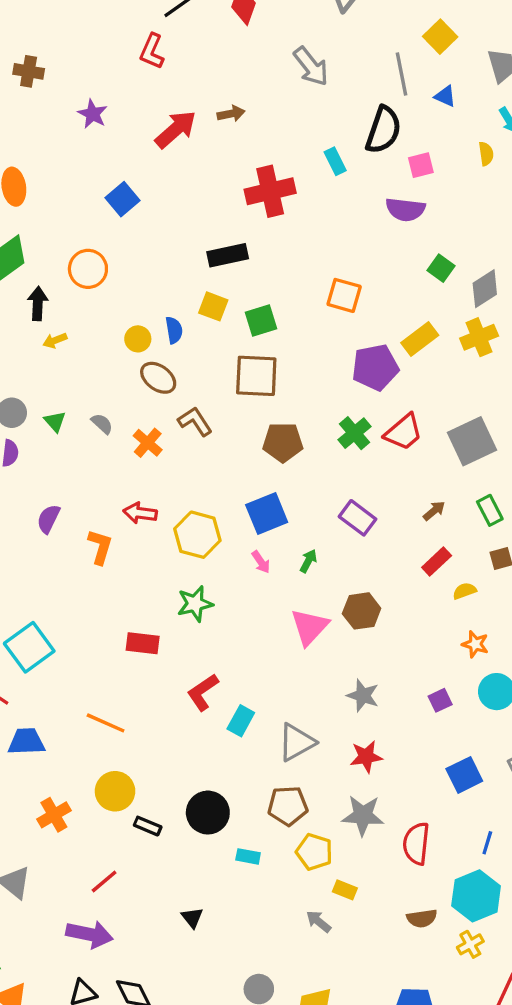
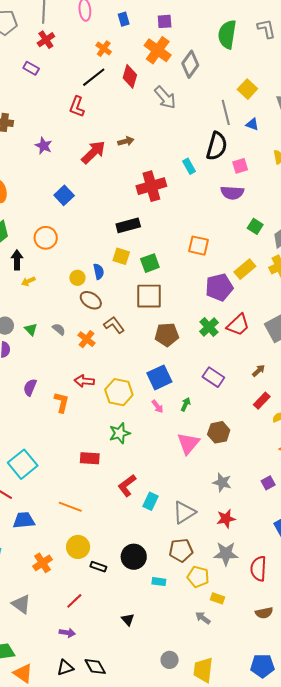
gray arrow: (311, 66) -> (165, 97), moved
purple arrow: (90, 934) -> (67, 633), size x0.6

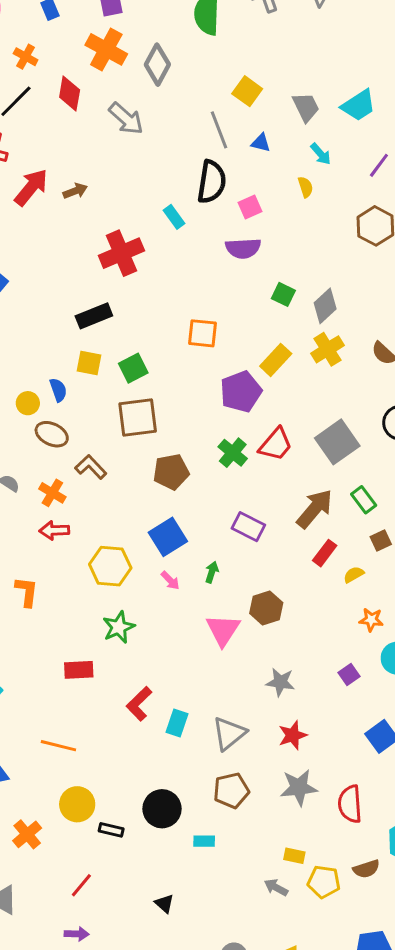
red arrow: (93, 152) -> (31, 187), moved
brown arrow: (259, 371) -> (315, 509), size x2.0
red arrow: (84, 381) -> (54, 530), moved
yellow pentagon: (198, 577) -> (324, 882), moved

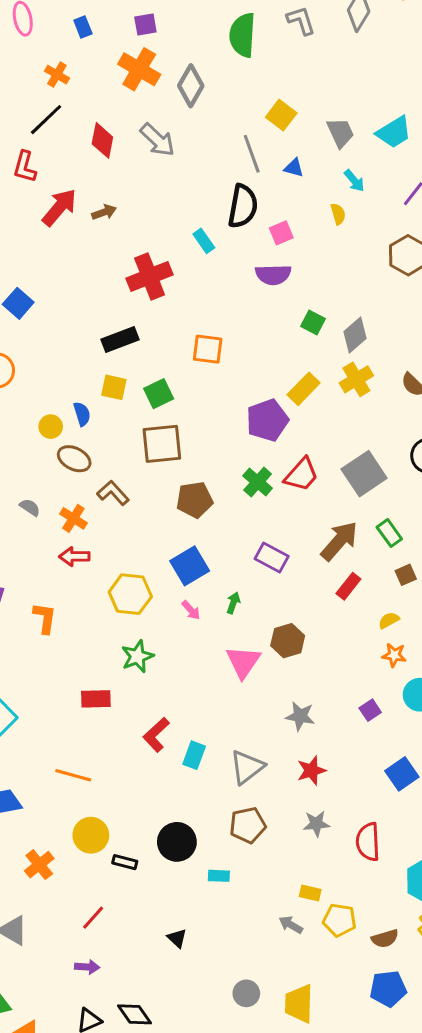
red diamond: (70, 93) -> (102, 140), moved
orange square: (202, 333) -> (208, 349), moved
yellow semicircle: (354, 575) -> (389, 620), moved
gray star: (299, 787) -> (316, 824), size x0.7
brown semicircle: (366, 869) -> (385, 939), moved

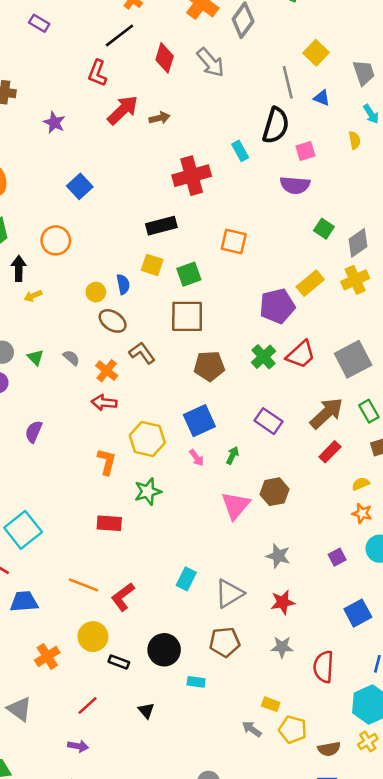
orange L-shape: (45, 618) -> (107, 462), moved
red L-shape: (156, 735) -> (123, 597), moved
black triangle: (177, 938) -> (146, 711), moved

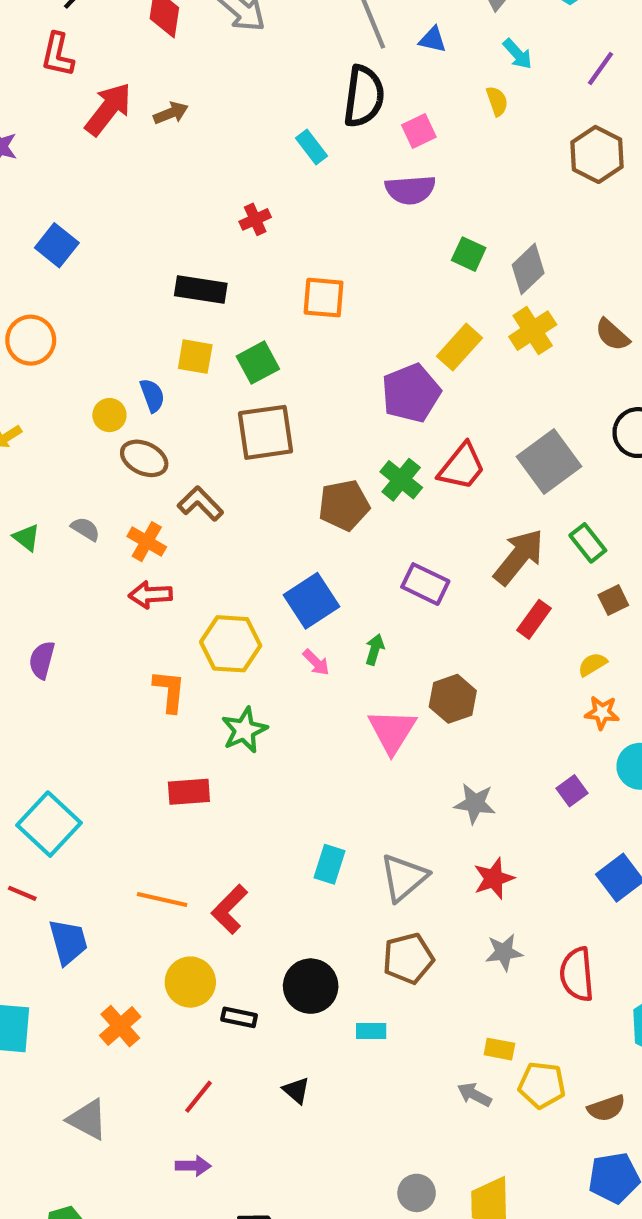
red cross: (192, 176) -> (255, 219), moved, size x0.5
black rectangle: (161, 226) -> (201, 290), turned 32
brown pentagon: (209, 366) -> (344, 505), moved
blue trapezoid: (24, 602) -> (68, 942), turned 88

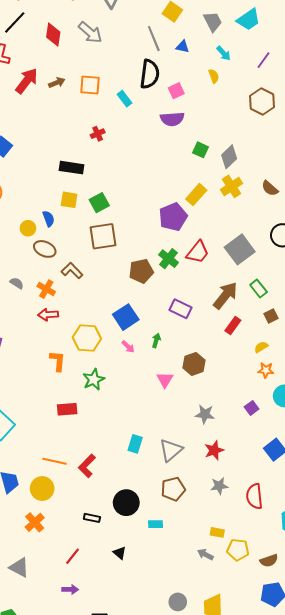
orange square: (324, 298) -> (90, 85), moved
pink triangle: (392, 731) -> (165, 380), size x0.7
yellow circle: (190, 982) -> (42, 489), moved

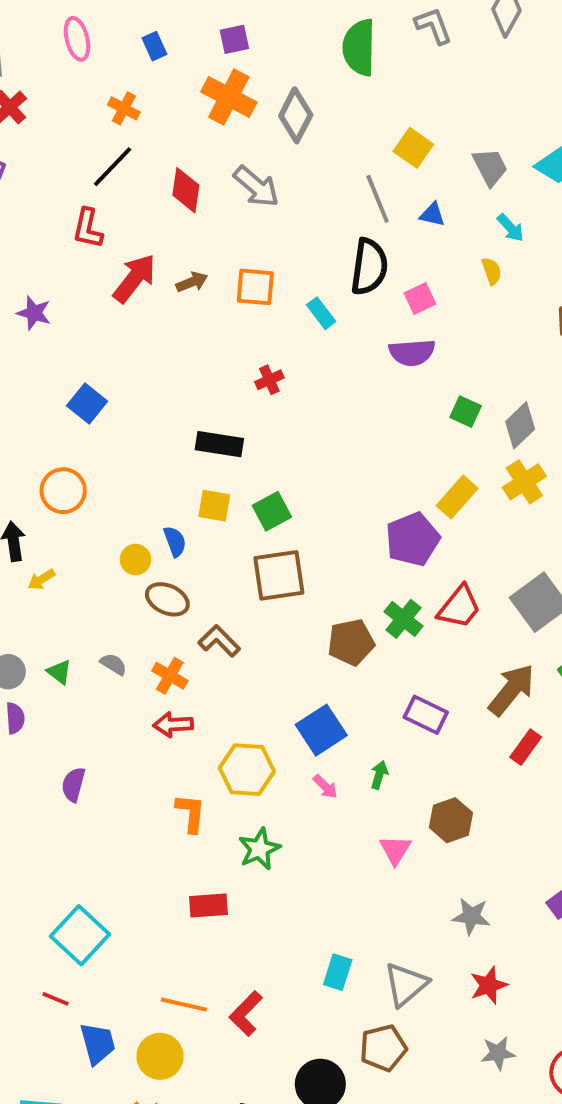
brown pentagon: (173, 489) -> (383, 1048), moved

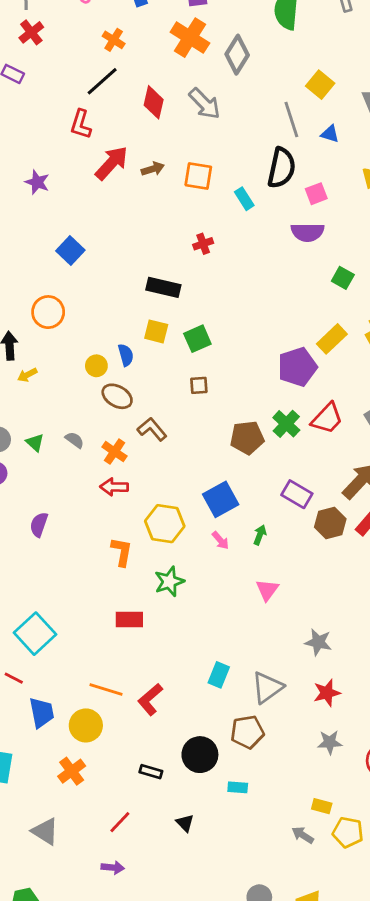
brown square: (279, 575) -> (199, 385), size x0.5
brown hexagon: (451, 820) -> (330, 523), moved

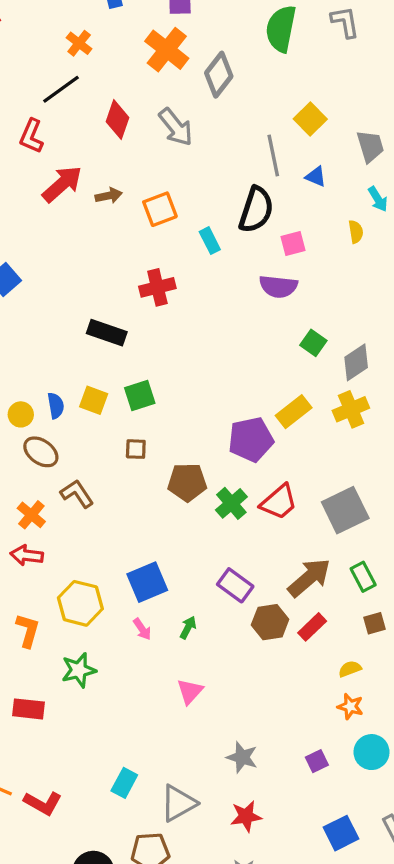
orange square: (198, 176) -> (160, 209), turned -36
red cross: (203, 244) -> (157, 287), size x1.5
yellow square: (156, 331) -> (94, 400), moved
brown pentagon: (247, 438) -> (187, 482), moved
red L-shape: (150, 699) -> (43, 803), turned -116

